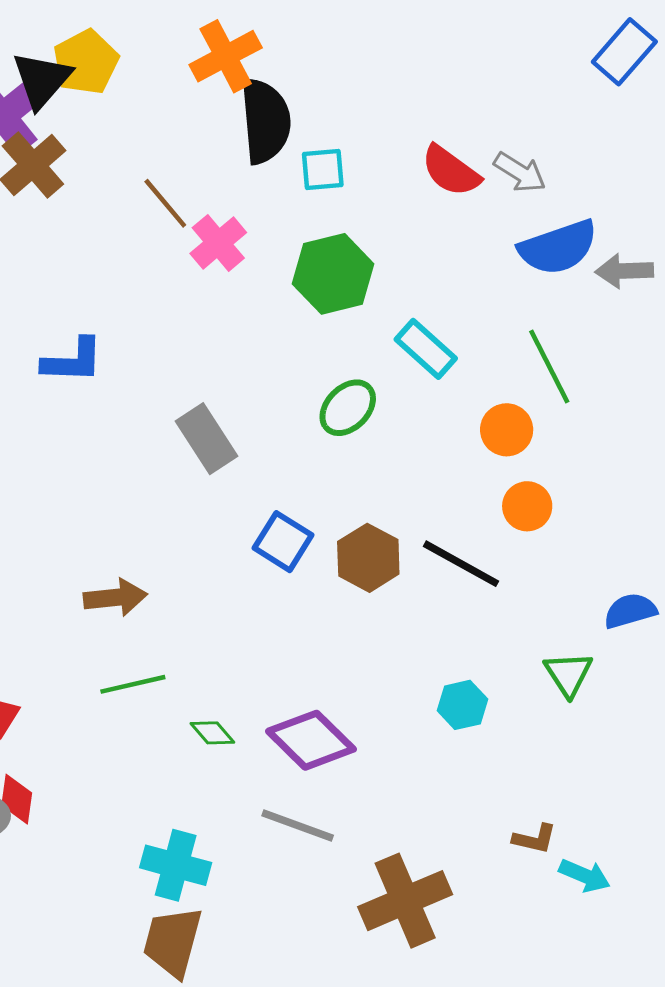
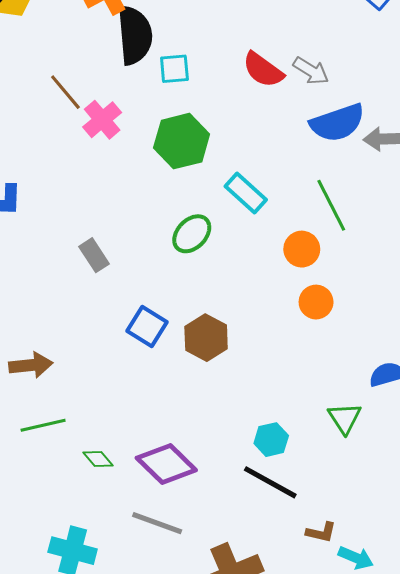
gray rectangle: (207, 439) -> (94, 255), size x0.7
black line: (461, 564) -> (270, 482), moved

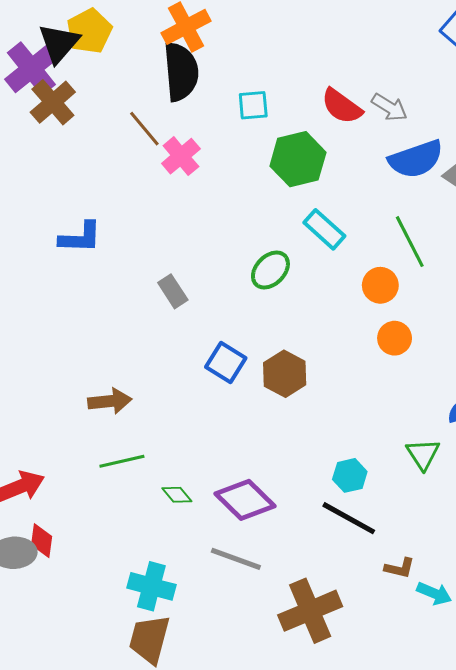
black semicircle: (135, 35) -> (181, 72), moved
green hexagon: (182, 141) -> (298, 159), moved

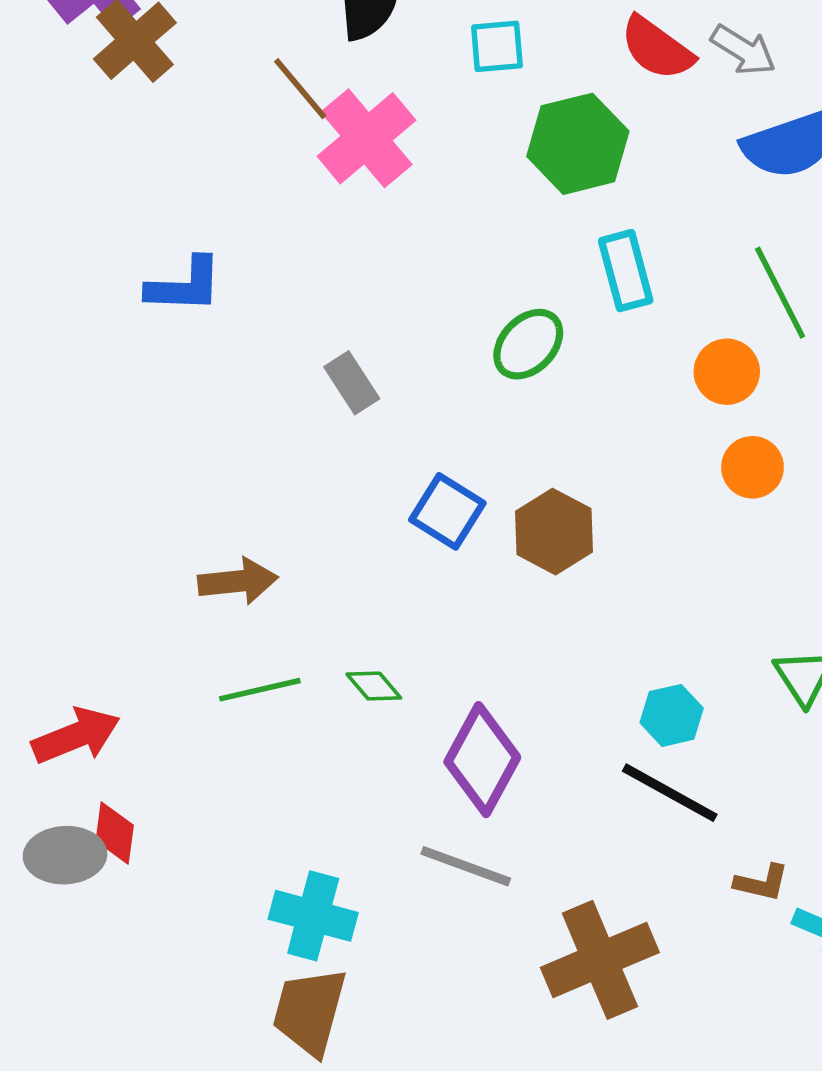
pink cross: (181, 156) -> (366, 138), size x1.4
cyan rectangle: (324, 229) -> (626, 271), turned 33
green diamond: (177, 495) -> (374, 686), moved
purple diamond: (245, 500) -> (482, 760), turned 74

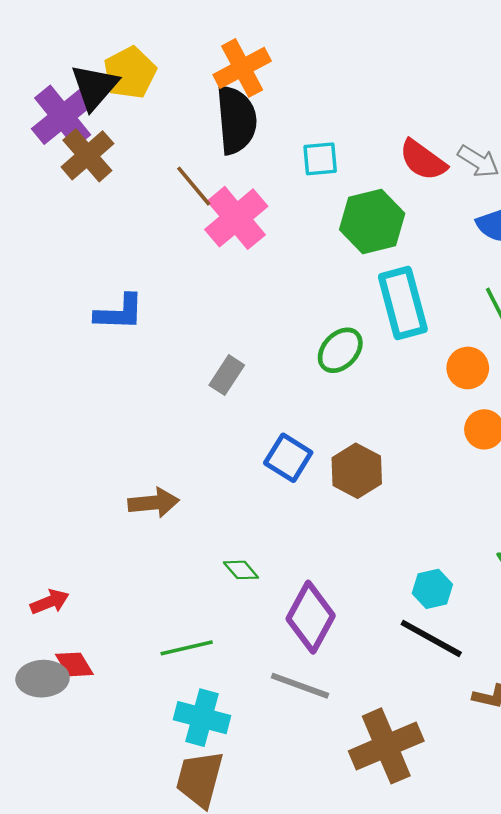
cyan rectangle: (626, 271) -> (403, 303), size x1.4
gray rectangle: (352, 383) -> (227, 375), turned 66
green line: (260, 690) -> (187, 648), moved
red arrow: (76, 736) -> (50, 602), size x0.7
red diamond: (115, 833) -> (74, 664), turned -39

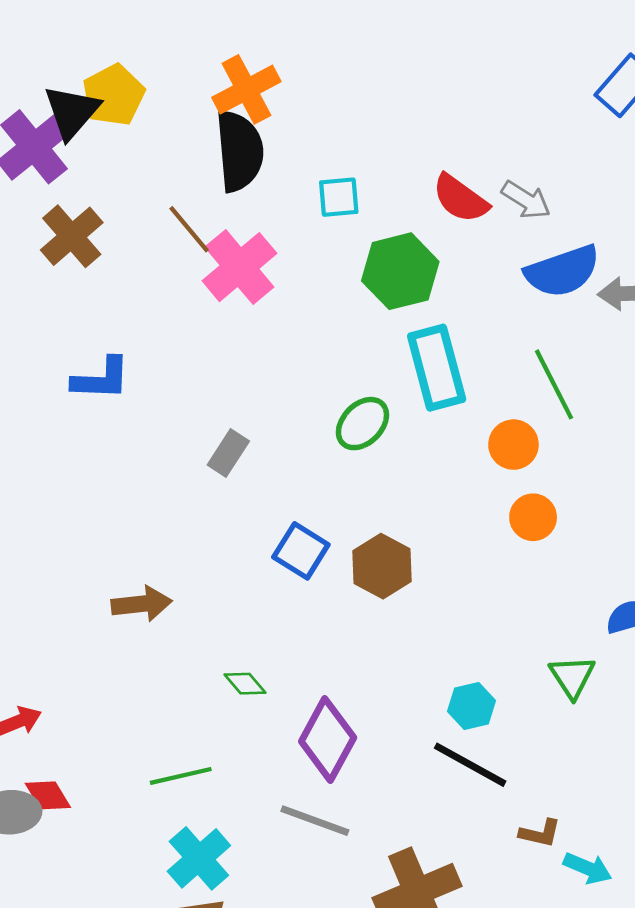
brown cross: (87, 155) -> (72, 236), moved
cyan cross: (202, 718) -> (199, 858), turned 34

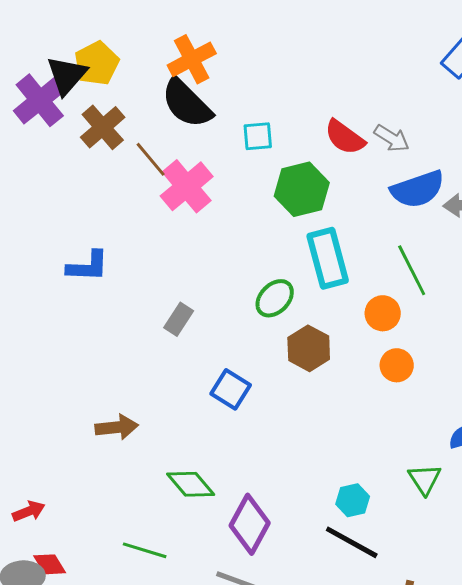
black semicircle: (239, 151) -> (187, 103), turned 140
brown cross: (72, 236) -> (103, 127), moved
brown hexagon: (382, 566) -> (309, 348), moved
green diamond: (245, 684) -> (191, 484), size x1.6
green line: (181, 776) -> (145, 550), turned 30

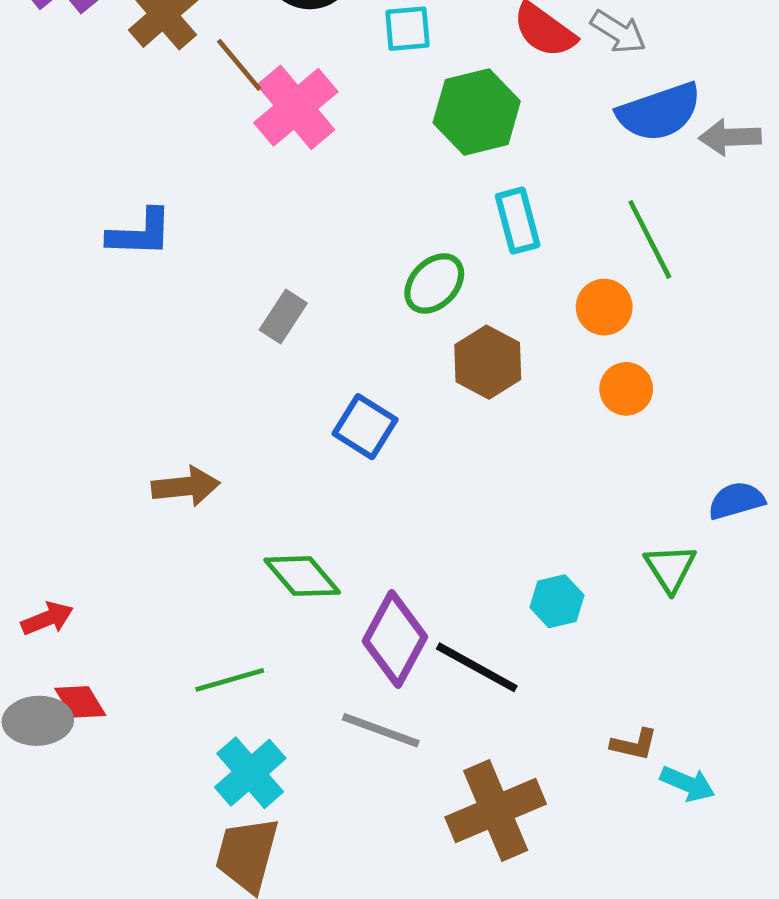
cyan rectangle: (328, 258) -> (518, 221), size x0.7
black line: (352, 542) -> (477, 667), moved
green line: (145, 550) -> (230, 680), turned -33

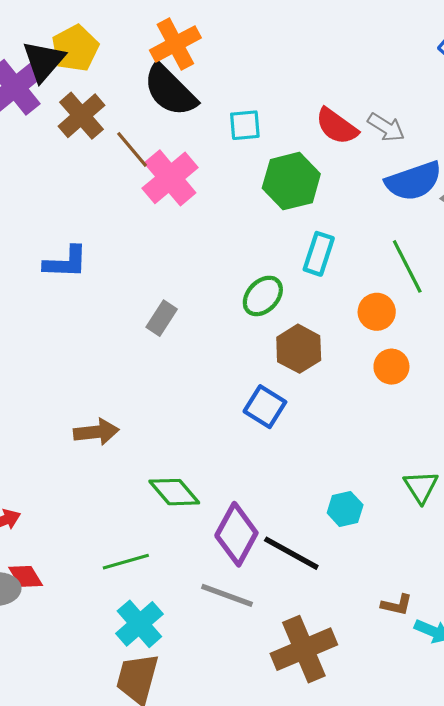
cyan rectangle: (518, 221) -> (319, 254), turned 33
blue square: (365, 427) -> (265, 407), moved

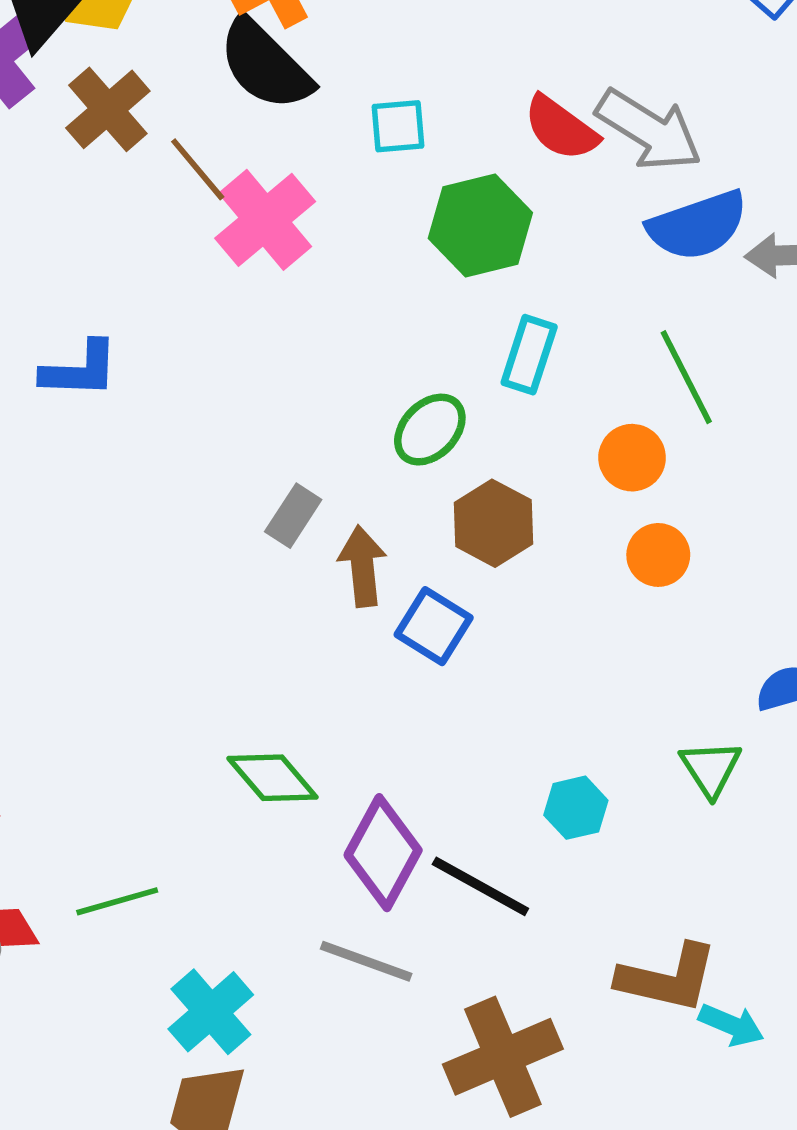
gray arrow: (386, 127) -> (649, 130), size x1.6
gray rectangle: (162, 318) -> (293, 516), moved
brown arrow: (96, 432) -> (362, 566), moved, turned -90
green line: (126, 562) -> (117, 901), moved
brown L-shape: (397, 605) -> (668, 978), size x1.8

